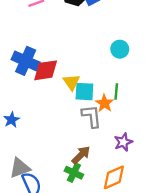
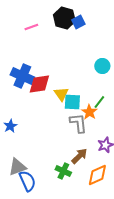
green line: (116, 92) -> (99, 102), turned 32
brown arrow: (81, 155) -> (79, 156), moved

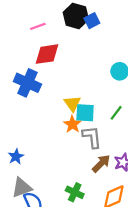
red diamond: (39, 84) -> (47, 54), moved
orange star: (89, 112) -> (72, 124), moved
blue star: (10, 126) -> (16, 157), moved
brown arrow: (79, 156) -> (101, 163), moved

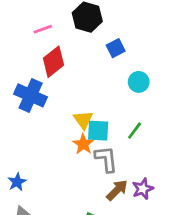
blue square: (92, 21) -> (116, 48), moved
red diamond: (47, 54) -> (54, 62), turned -30

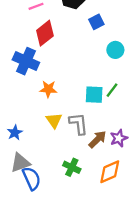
yellow triangle: (83, 120) -> (54, 120), moved
cyan square: (98, 131) -> (94, 95), moved
orange star: (83, 144) -> (48, 89), moved, turned -30
gray L-shape: (106, 159) -> (78, 124), moved

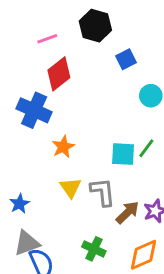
orange star: (48, 89) -> (63, 147), turned -30

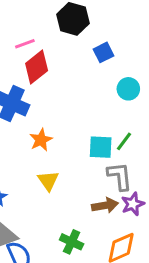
pink line: (47, 39) -> (25, 44), moved
gray L-shape: (103, 192) -> (120, 176), moved
brown arrow: (127, 212) -> (105, 205), turned 35

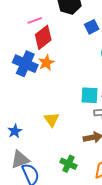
orange star: (41, 140) -> (46, 63), moved

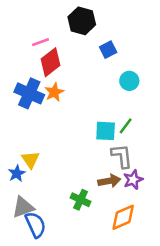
yellow triangle: (52, 120) -> (31, 160), moved
green cross: (68, 164) -> (81, 200), moved

